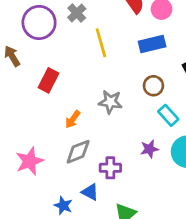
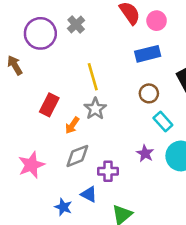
yellow line: (101, 43) -> (93, 77), moved
red rectangle: (48, 80) -> (49, 105), moved
gray star: (110, 102) -> (95, 109), moved, turned 30
purple star: (149, 149) -> (145, 153), turned -30

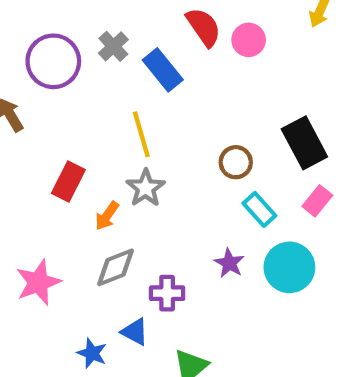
blue rectangle: (148, 54) -> (163, 70), moved, turned 65

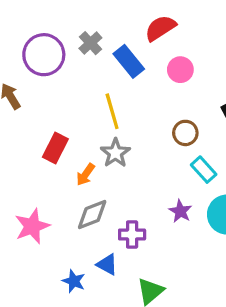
red semicircle: (204, 27) -> (160, 28), turned -88
pink circle: (249, 40) -> (180, 70), moved

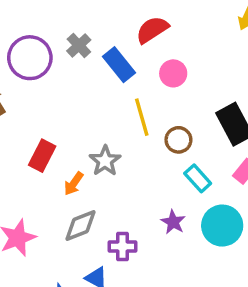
yellow line: (112, 111) -> (142, 117), moved

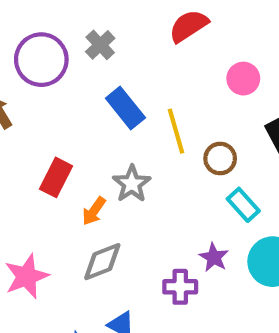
blue rectangle: (119, 65) -> (125, 108), moved
pink circle: (173, 73) -> (243, 79), moved
purple cross: (123, 247) -> (180, 287), moved

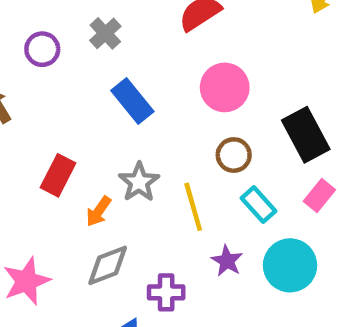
purple circle: (41, 60) -> (42, 49), size x0.6
pink circle: (243, 79) -> (225, 87), moved, size x1.4
yellow line: (176, 131) -> (193, 207), moved
purple cross: (180, 287) -> (166, 292), moved

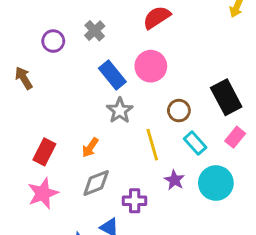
pink circle: (225, 87) -> (151, 66), moved
red rectangle: (58, 175) -> (44, 152), moved
gray star: (139, 182) -> (120, 111), moved

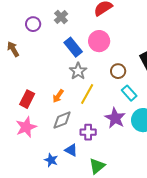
yellow line: (152, 145) -> (87, 94), moved, turned 45
purple star: (174, 180) -> (115, 118), size x1.5

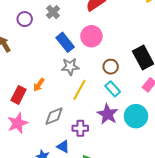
gray star: (78, 71) -> (70, 67), turned 30
cyan rectangle: (129, 93) -> (113, 89), moved
orange arrow: (58, 96) -> (39, 85), moved

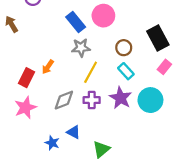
purple cross: (80, 128) -> (92, 100), moved

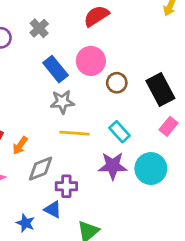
brown circle: (124, 48) -> (117, 83), moved
orange arrow: (48, 67) -> (20, 145), moved
yellow line: (91, 72) -> (75, 133), turned 65
purple star: (121, 98) -> (113, 166), turned -30
purple cross: (92, 100) -> (66, 186), moved

